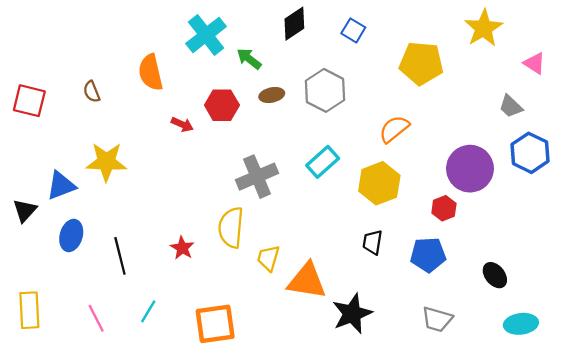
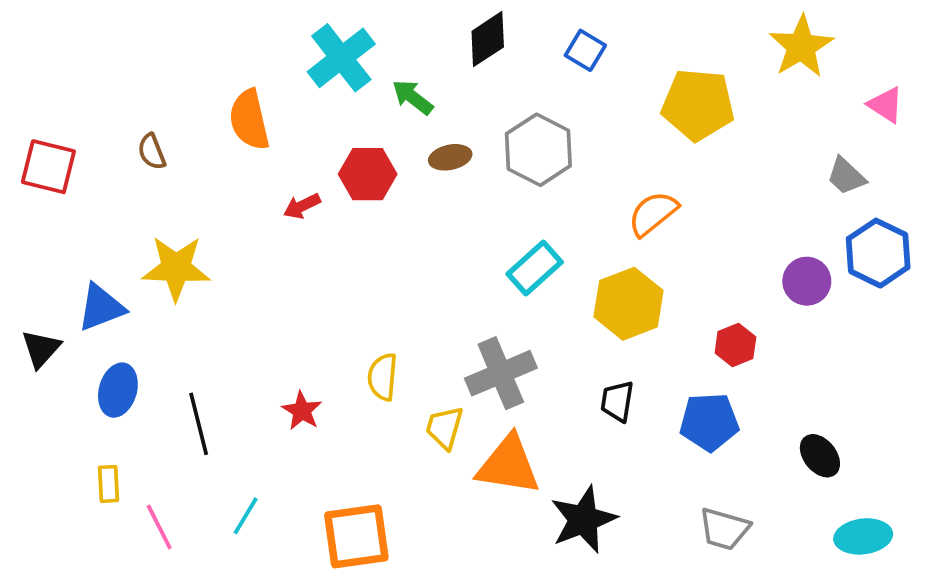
red arrow: (182, 124) -> (302, 206), turned 130
purple circle: (470, 169) -> (807, 281), moved, size x0.6
gray cross: (257, 177) -> (501, 373), moved
yellow semicircle: (231, 228) -> (383, 377), size x0.7
yellow rectangle: (29, 310) -> (109, 484), moved, size x0.6

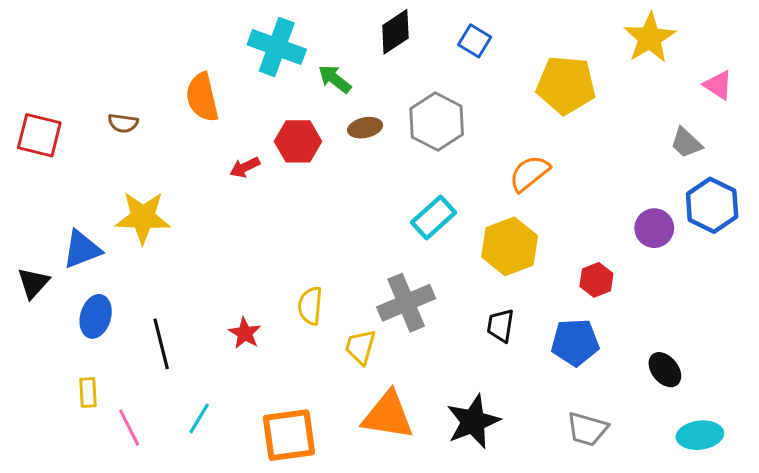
cyan cross: (341, 58) -> (277, 47), turned -32
brown semicircle: (152, 152) -> (123, 123), turned -60
orange triangle: (508, 465) -> (388, 415), moved

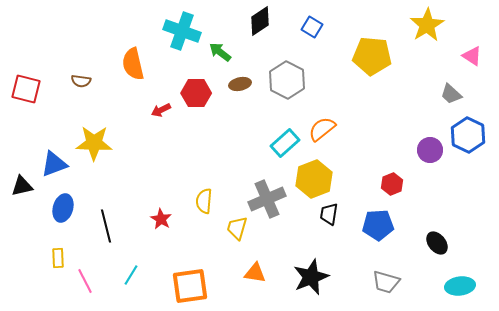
orange semicircle: (529, 173) -> (322, 129), moved
yellow hexagon: (510, 246) -> (314, 179), moved
black triangle: (33, 283) -> (22, 186), turned 35
orange triangle: (388, 415) -> (255, 273), size x0.6

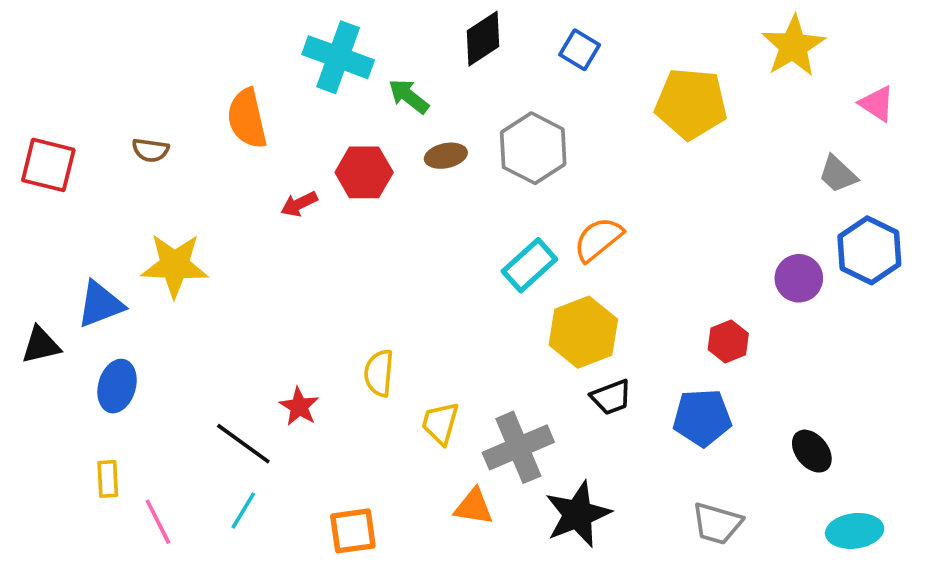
gray cross: (267, 199) -> (518, 447), moved
black trapezoid: (329, 214) -> (611, 397), turned -120
black line: (106, 226) -> (243, 444), moved, turned -40
orange square: (190, 286) -> (353, 531), size x0.7

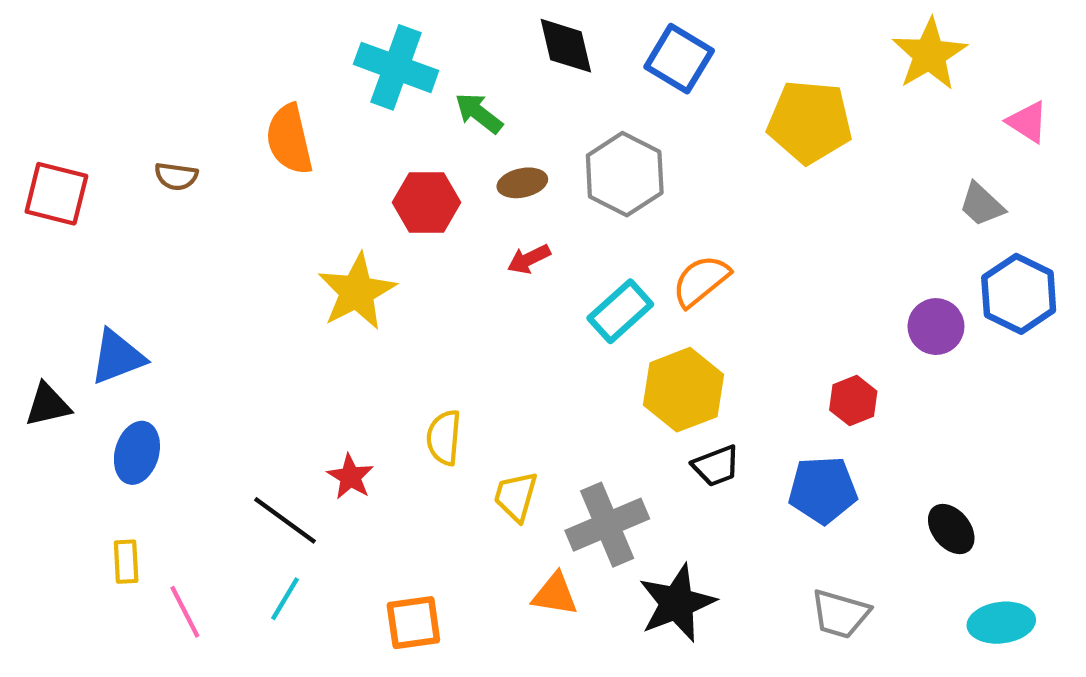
black diamond: (483, 39) -> (566, 46), turned -70
blue square: (580, 50) -> (679, 59), size x1.4
red arrow: (299, 204) -> (529, 259), moved
yellow star: (175, 265) -> (357, 292), moved, turned -30

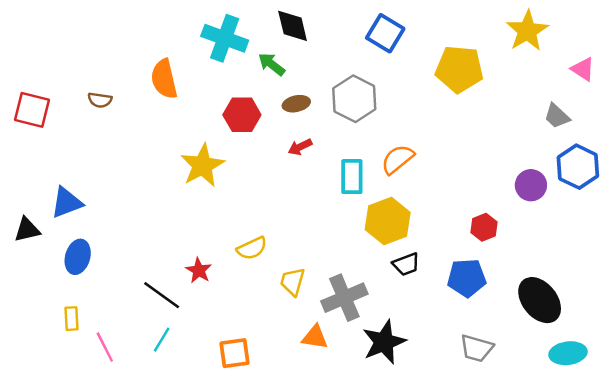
black diamond: (566, 46) -> (293, 26), moved
cyan rectangle: (620, 311) -> (352, 177), turned -48
yellow semicircle: (444, 438) -> (252, 248), turned -120
black ellipse: (951, 529) -> (540, 300), size x1.6

